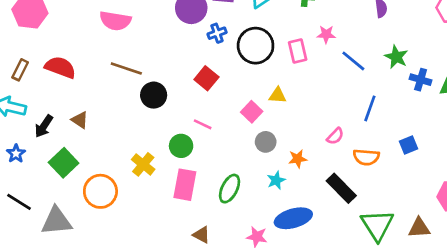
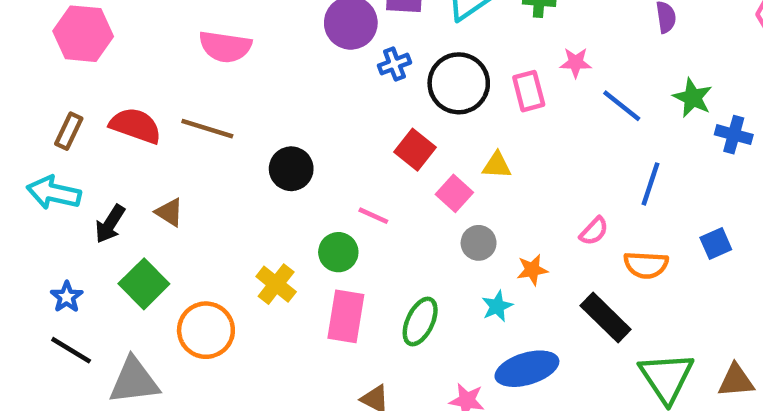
brown line: (126, 69) -> (207, 129), moved
red square: (206, 78) -> (415, 150), moved
blue star: (16, 154) -> (67, 297), moved

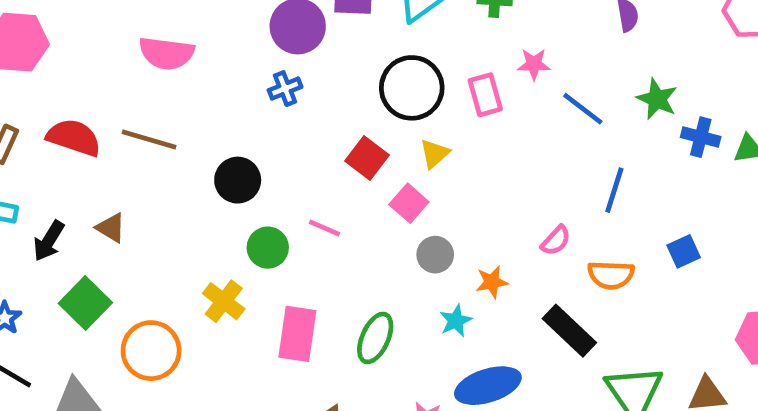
blue cross: (394, 64) -> (285, 89), moved
yellow triangle: (497, 165) -> (435, 154), moved, turned -44
green circle: (338, 252) -> (268, 248), moved

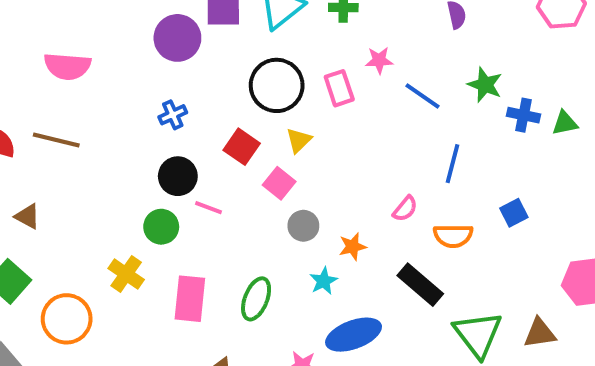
blue cross: (285, 89) -> (173, 115), moved
black circle: (238, 180) -> (178, 176), moved

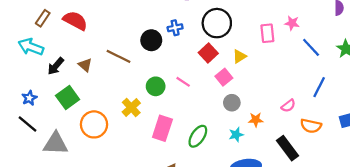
black circle: (277, 85) -> (217, 23), moved
brown line: (56, 140) -> (118, 56), moved
black circle: (178, 176) -> (151, 40), moved

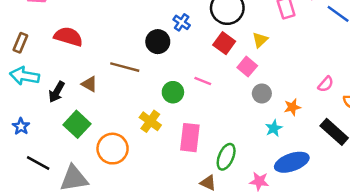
brown rectangle: (43, 18) -> (20, 43), moved
blue cross: (175, 28) -> (182, 22), turned -32
blue star: (29, 98) -> (21, 126), moved
green ellipse: (198, 136) -> (226, 157), moved

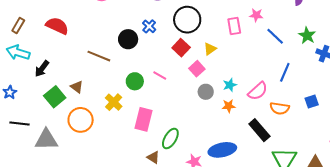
brown triangle: (89, 84) -> (77, 87), moved
pink semicircle: (326, 84) -> (258, 91), size x1.5
cyan star: (274, 128) -> (230, 85), moved
black line: (38, 163) -> (19, 123), turned -30

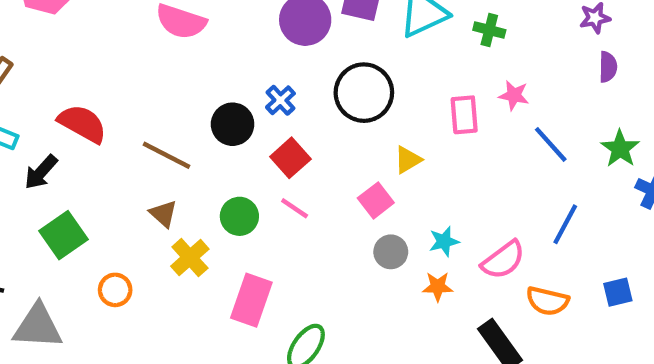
red semicircle: (57, 26) -> (82, 124), moved
red square: (181, 48) -> (290, 158), moved
brown triangle: (77, 87) -> (163, 214), moved
orange circle: (81, 120) -> (115, 290), size x0.6

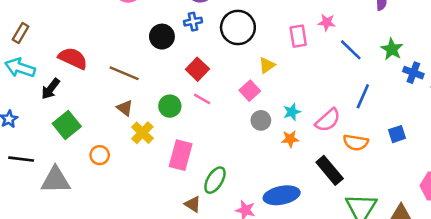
blue cross: (280, 100) -> (193, 22), moved, turned 36
black circle: (233, 124) -> (162, 37), moved

